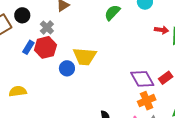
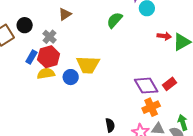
yellow semicircle: (18, 91) -> (46, 74), moved

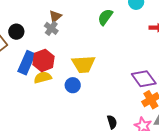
gray cross: (50, 37) -> (51, 28), moved
blue rectangle: (31, 57) -> (27, 63), size x1.6
blue circle: (71, 77) -> (73, 85), moved

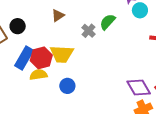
gray cross: (51, 28) -> (88, 31), moved
yellow trapezoid: (84, 64) -> (62, 54), moved

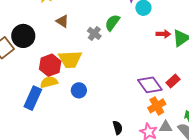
brown triangle: (58, 15) -> (62, 21), turned -48
black circle: (18, 26) -> (23, 36), size x1.5
blue rectangle: (24, 58) -> (33, 98), moved

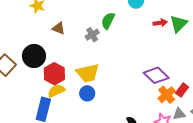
gray cross: (94, 33) -> (92, 35), turned 32
black circle: (23, 36) -> (34, 56), moved
yellow trapezoid: (70, 59) -> (88, 73), moved
red rectangle: (173, 81) -> (182, 90), moved

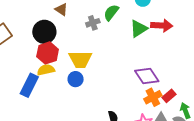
red arrow: (160, 23) -> (162, 26), size x1.5
green triangle: (179, 24) -> (139, 29), moved
black circle: (34, 56) -> (44, 32), moved

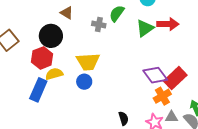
gray cross: (93, 23) -> (99, 25), turned 32
red hexagon: (48, 53) -> (42, 58), moved
red rectangle: (169, 96) -> (175, 78), moved, size x1.6

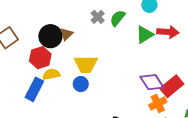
brown triangle: (67, 13) -> (67, 34), moved, turned 40
gray cross: (99, 25) -> (98, 17), moved, turned 32

